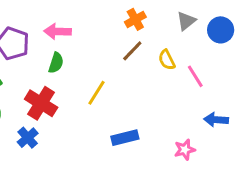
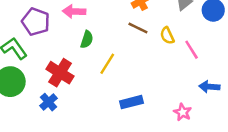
brown line: (132, 51) -> (138, 28), turned 72
green semicircle: (56, 63) -> (87, 39), moved
pink star: (185, 150) -> (183, 112), turned -30

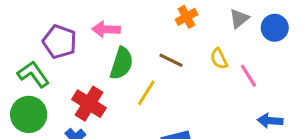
brown line: (138, 28) -> (171, 60), moved
green semicircle: (87, 39) -> (121, 63), size x1.5

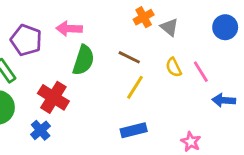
gray triangle: (239, 18) -> (169, 27), moved, turned -42
yellow semicircle: (219, 59) -> (174, 67), moved
yellow line: (146, 93) -> (135, 87), moved
blue arrow: (270, 121) -> (224, 100), moved

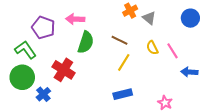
blue cross: (41, 130) -> (43, 94), moved

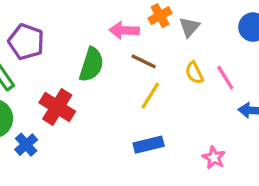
gray triangle: (149, 18) -> (189, 27), turned 32
pink arrow: (75, 19) -> (124, 30), moved

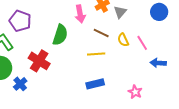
pink arrow: (124, 30) -> (80, 14), turned -102
brown line: (144, 61) -> (101, 33), moved
yellow line: (150, 96) -> (96, 54), turned 54

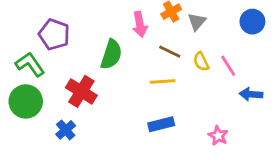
blue cross: (20, 84) -> (66, 130), moved

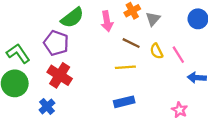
purple pentagon: (54, 34) -> (56, 43), moved
green semicircle: (111, 54) -> (72, 18), moved, turned 35
pink star: (218, 136) -> (180, 110), moved

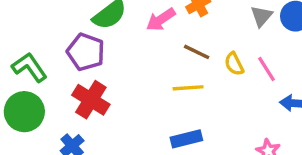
gray triangle: (153, 19) -> (261, 16), moved
pink arrow: (107, 21) -> (161, 20), turned 66

